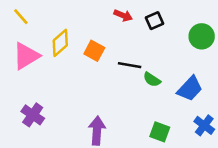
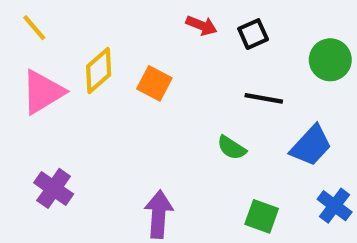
black line: (130, 65) -> (264, 98), moved
green semicircle: (152, 80) -> (232, 148), moved

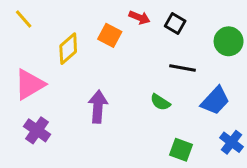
black square: (253, 34) -> (175, 23), turned -36
orange square: (154, 83) -> (110, 35), moved
pink triangle: (43, 92) -> (30, 84), moved
purple arrow: (159, 214) -> (98, 107), moved

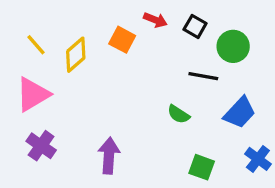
yellow line: (24, 19) -> (36, 45), moved
green circle: (229, 41) -> (233, 46), moved
purple arrow: (98, 107) -> (109, 156), moved

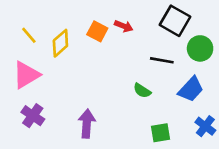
red arrow: (155, 20) -> (124, 26), moved
black square: (195, 26) -> (175, 21), moved, size x1.6
green circle: (233, 46) -> (200, 48), moved
green square: (202, 167) -> (161, 133), turned -30

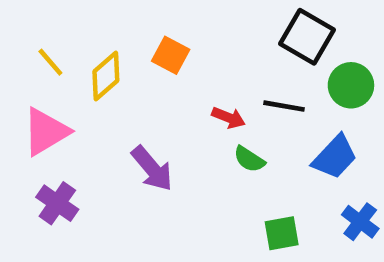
red arrow: (124, 26) -> (228, 118), moved
purple arrow: (87, 124) -> (152, 169), moved, turned 136

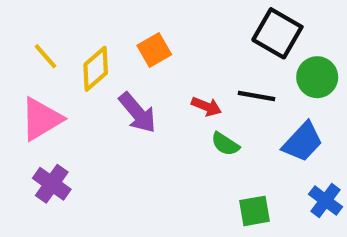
orange square: (171, 55) -> (154, 50), turned 32
purple arrow: (152, 169) -> (137, 113), moved

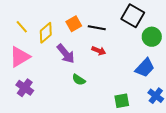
black line: (257, 96) -> (97, 28), moved
green semicircle: (225, 144) -> (79, 80), moved

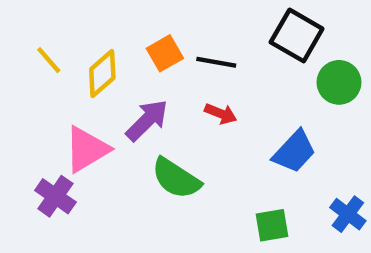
purple arrow: (66, 54) -> (147, 120), turned -95
pink triangle: (20, 57) -> (87, 149), moved
blue trapezoid: (145, 68) -> (294, 152), moved
green semicircle: (79, 80) -> (176, 178), size x1.6

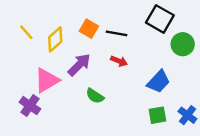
orange square: (165, 53) -> (89, 29), turned -30
green semicircle: (176, 178) -> (95, 96), size x0.7
green square: (272, 225) -> (157, 115), moved

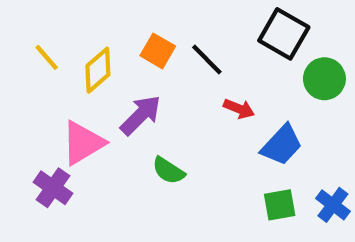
black line: (117, 33) -> (207, 60), turned 35
red arrow: (119, 61) -> (239, 109), moved

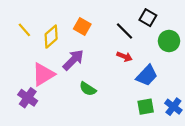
black square: (284, 34) -> (148, 18), size x0.7
black line: (207, 60) -> (124, 31), moved

